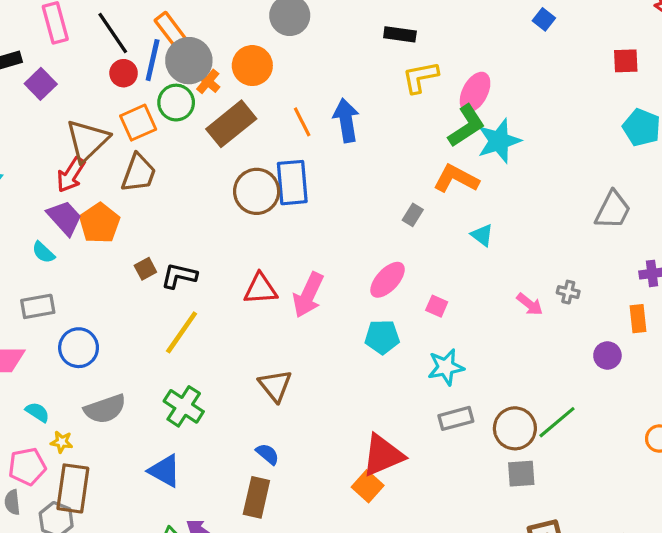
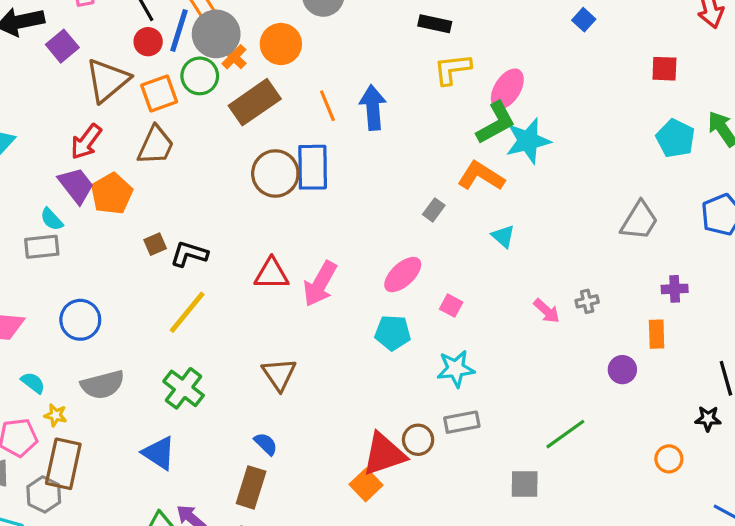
brown triangle: (87, 140) -> (107, 80), moved
gray cross: (568, 292) -> (587, 301), turned -30
gray rectangle: (38, 306) -> (42, 247), moved
brown circle: (515, 428) -> (418, 440), moved, size x0.7

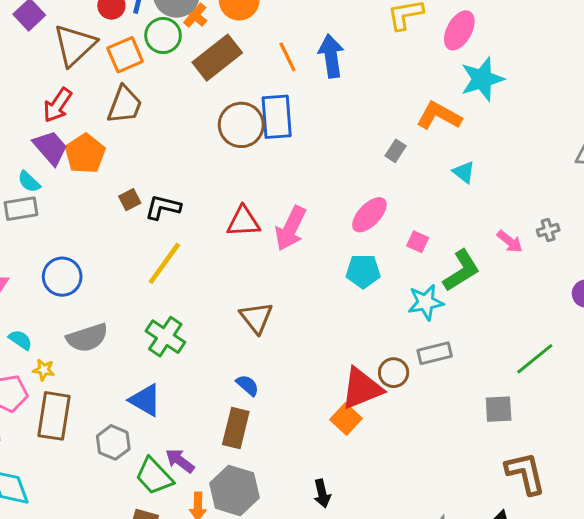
green L-shape: (496, 123) -> (461, 271), moved
gray hexagon: (44, 494) -> (113, 442), moved

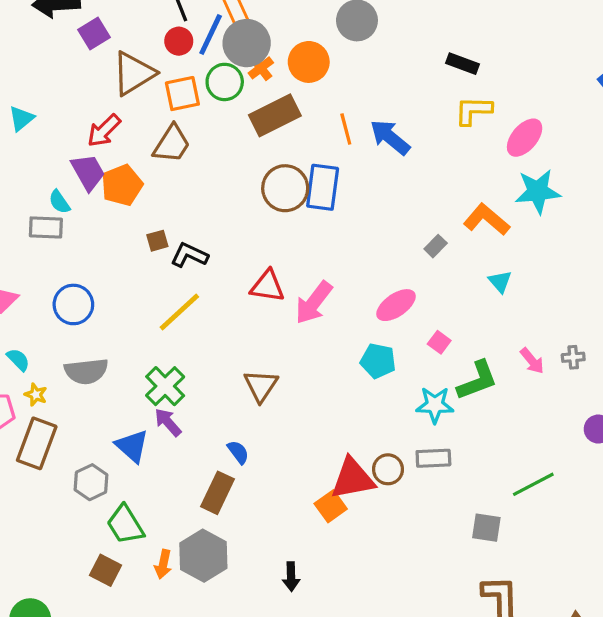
blue arrow: (331, 56) -> (390, 137), turned -54
purple arrow: (180, 461) -> (168, 422), moved

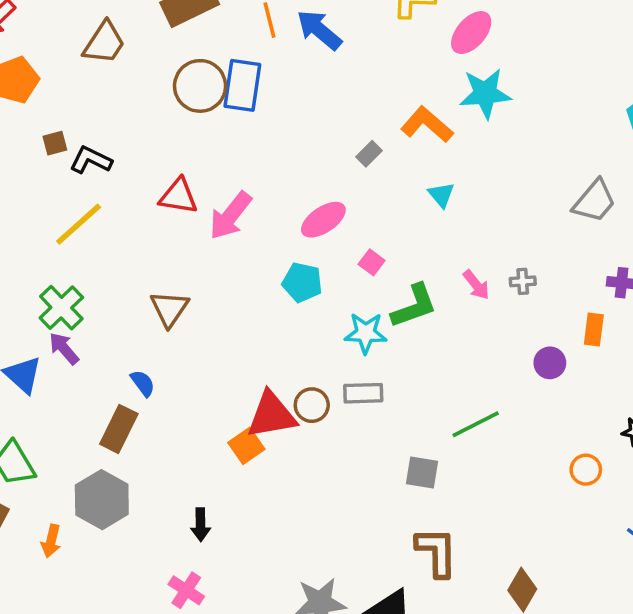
brown trapezoid: (172, 144) -> (104, 43), moved
orange arrow: (163, 564) -> (51, 541), moved

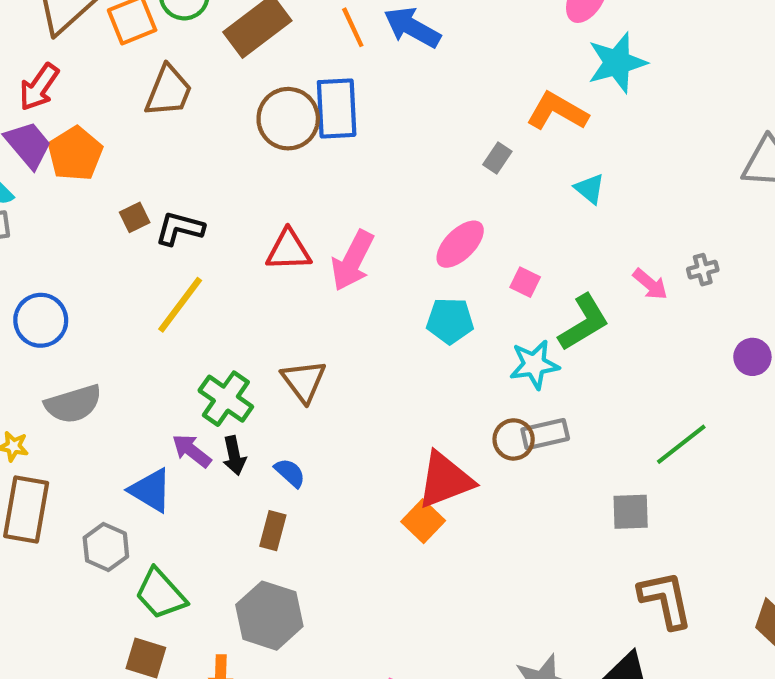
green cross: (61, 308) -> (226, 399), moved
brown circle: (312, 405) -> (514, 439), moved
brown rectangle: (119, 429) -> (273, 531), size x0.7
black arrow: (201, 525) -> (234, 456), moved

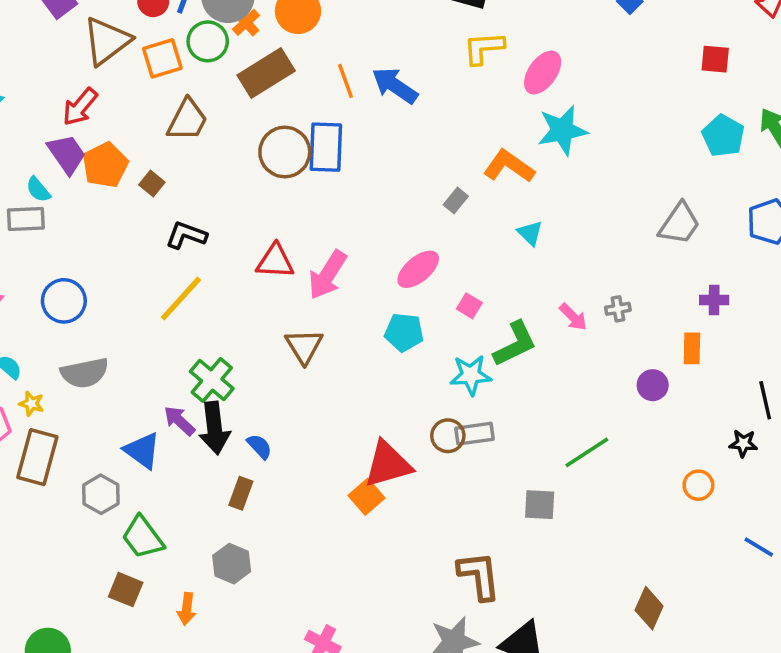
brown square: (135, 217) -> (152, 184), moved, turned -30
brown triangle: (304, 381) -> (304, 346), moved
black arrow: (234, 456) -> (214, 428), size x1.6
brown L-shape: (665, 600) -> (479, 576), moved
gray hexagon: (269, 616) -> (232, 564), size x0.7

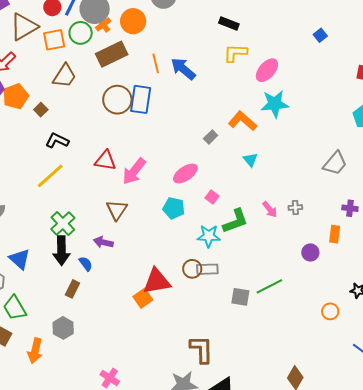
purple arrow: (179, 421) -> (103, 242), moved, turned -36
gray square: (540, 505) -> (240, 297), moved
orange arrow: (187, 609) -> (35, 351), size x1.4

